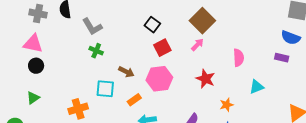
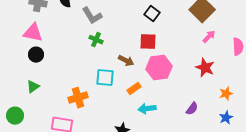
pink arrow: (197, 45) -> (209, 37), moved
red square: (162, 48) -> (148, 42), moved, turned 30

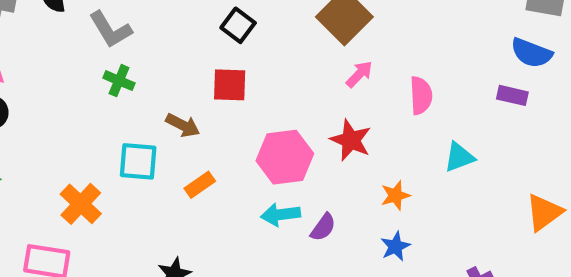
pink hexagon: (159, 68) -> (285, 157), moved
orange cross: (78, 98) -> (81, 204), turned -30
cyan arrow: (147, 109) -> (281, 215), moved

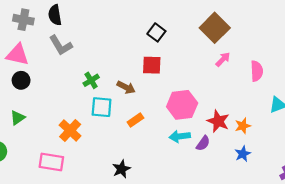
gray L-shape: (111, 30) -> (61, 45), moved
green cross: (119, 81) -> (91, 80), moved, turned 35
red star: (351, 140) -> (218, 121), moved

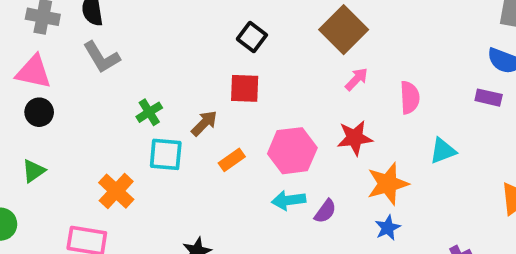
brown arrow: (126, 87) -> (204, 123), turned -72
orange rectangle: (135, 120) -> (232, 160), moved
red star: (218, 121) -> (355, 138), moved, turned -30
orange star: (243, 126) -> (388, 184), size x1.6

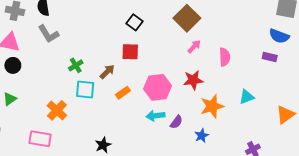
cyan triangle: (443, 151) -> (247, 97), moved
blue star: (388, 228) -> (202, 136), moved

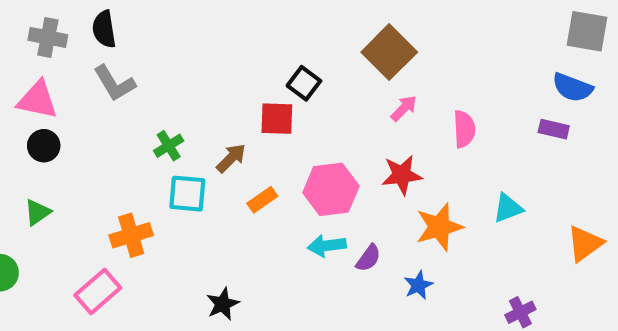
black square: (134, 22) -> (304, 83), moved
orange cross: (57, 110) -> (131, 235), turned 30
pink rectangle: (40, 139) -> (98, 291), turned -50

